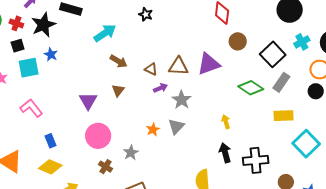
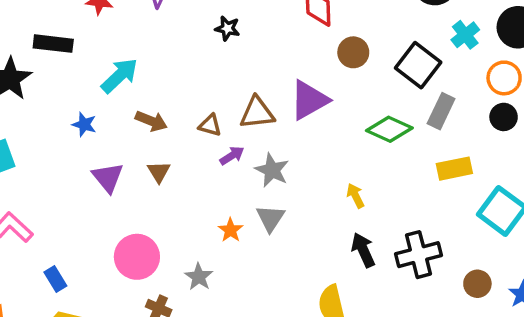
black star: (146, 14) -> (227, 28), moved
blue star: (51, 54) -> (84, 124), moved
purple triangle: (88, 101) -> (108, 178), moved

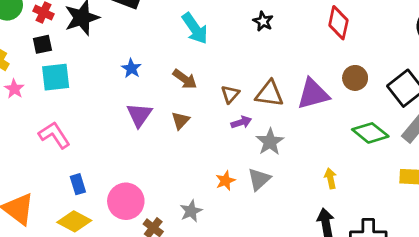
brown circle: (353, 52) -> (355, 78), moved
cyan arrow: (119, 76) -> (195, 28), moved, turned 84
brown triangle: (210, 125) -> (230, 94), turned 42
pink circle: (137, 257) -> (126, 201), moved

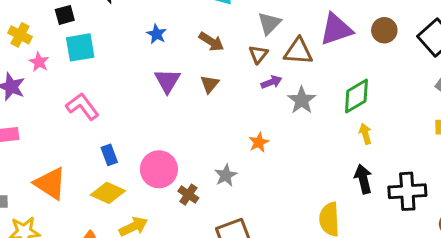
purple triangle: (313, 94) -> (336, 29), moved
green diamond: (370, 133) -> (356, 96), moved, turned -66
gray triangle: (259, 179) -> (269, 23), moved

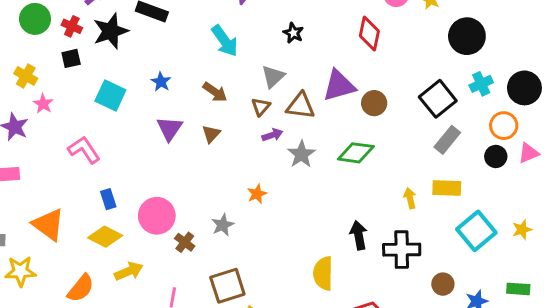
brown circle: (384, 30) -> (374, 103), moved
cyan square: (80, 47) -> (110, 96), moved, turned 32
green diamond: (356, 96) -> (356, 153), turned 36
yellow arrow: (365, 134) -> (410, 198), moved

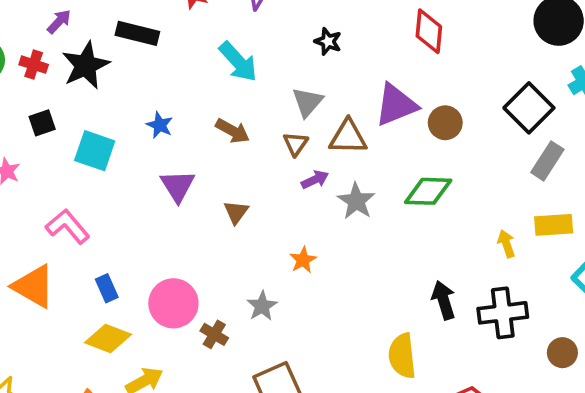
black square: (71, 58) -> (42, 123), moved
brown triangle: (211, 134) -> (236, 212), moved
orange triangle: (49, 225) -> (34, 286), moved

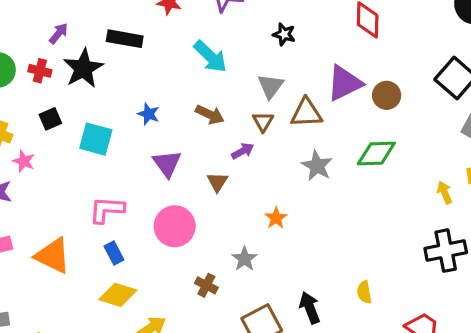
purple arrow: (315, 180) -> (243, 151), moved
pink L-shape: (68, 226) -> (107, 210), moved, turned -42
black arrow: (444, 300) -> (310, 308), moved
pink circle: (173, 303) -> (175, 226), moved
yellow semicircle: (402, 356) -> (364, 292), size x0.6

